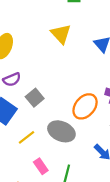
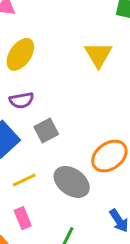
pink rectangle: (41, 166) -> (23, 218), moved

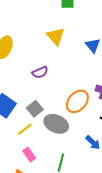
purple semicircle: (21, 100) -> (40, 72), moved
gray square: (46, 130) -> (35, 109), moved

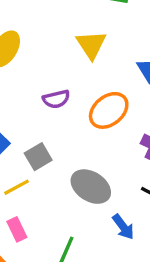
orange ellipse: (77, 101) -> (109, 110), moved
gray ellipse: (56, 124) -> (91, 187), moved

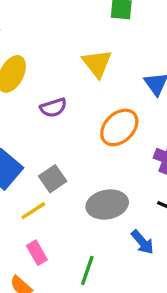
purple semicircle: (56, 99) -> (53, 108), moved
gray ellipse: (91, 187) -> (107, 205), turned -39

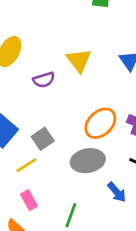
yellow triangle: (97, 63) -> (79, 60), moved
orange ellipse: (119, 127) -> (100, 123), moved

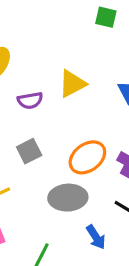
yellow triangle: (79, 60) -> (72, 84), turned 32
gray square: (43, 139) -> (29, 151), moved

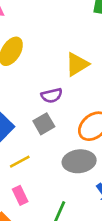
purple semicircle: (30, 100) -> (52, 95), moved

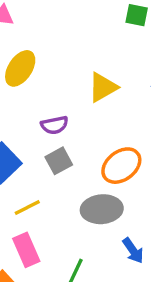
purple semicircle: (52, 95) -> (54, 125), moved
pink rectangle: (20, 195) -> (26, 250), size x1.4

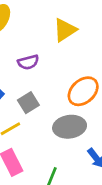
gray square: (59, 161) -> (28, 103), moved

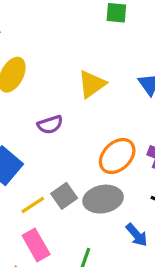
gray square: (28, 103) -> (64, 196), moved

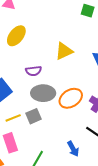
gray ellipse: (103, 199) -> (43, 93), moved

